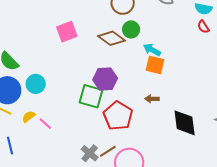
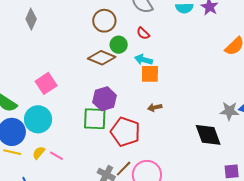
red semicircle: (203, 27) -> (143, 33), moved
pink square: (67, 32) -> (46, 83), moved
cyan circle: (36, 84) -> (38, 119), size x1.4
black diamond: (185, 123) -> (208, 135), moved

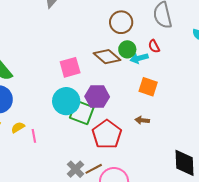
cyan arrow: (143, 60) -> (139, 58), moved, turned -48
pink square: (46, 83) -> (70, 67), moved
cyan circle: (38, 119) -> (66, 101), moved
pink line: (56, 156) -> (34, 136), turned 32

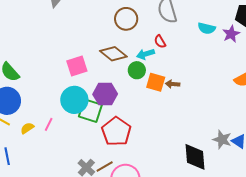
green circle: (127, 49) -> (137, 70), moved
brown arrow: (142, 120) -> (173, 84), moved
pink line: (34, 136) -> (49, 124), moved, turned 40

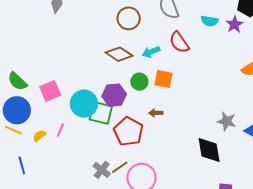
red semicircle: (160, 42) -> (179, 42), moved, size x1.6
pink square: (77, 66) -> (50, 91), moved
green circle: (137, 70) -> (139, 82), moved
brown arrow: (173, 84) -> (156, 113), moved
gray star: (222, 140) -> (227, 121), moved

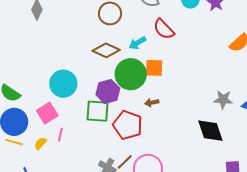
green circle: (139, 82) -> (131, 74), size x1.8
pink square: (50, 91) -> (47, 113), moved
cyan circle: (84, 104) -> (63, 84), moved

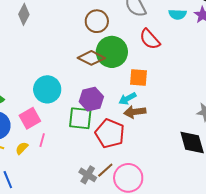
cyan arrow: (137, 43) -> (127, 99), moved
green circle: (131, 74) -> (112, 52), moved
brown arrow: (152, 103) -> (135, 112), size x1.5

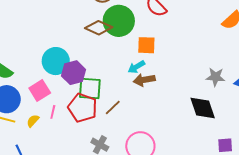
purple hexagon: (91, 99) -> (74, 73), moved
red pentagon: (110, 133) -> (83, 108), moved
brown line: (105, 170) -> (113, 108), moved

